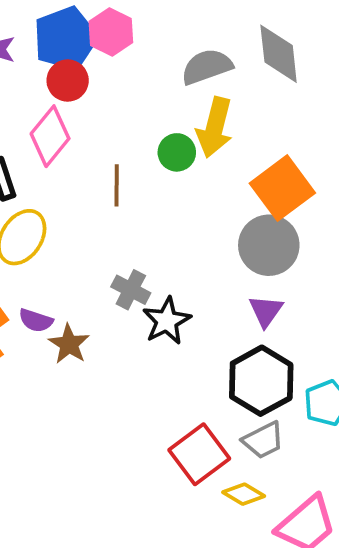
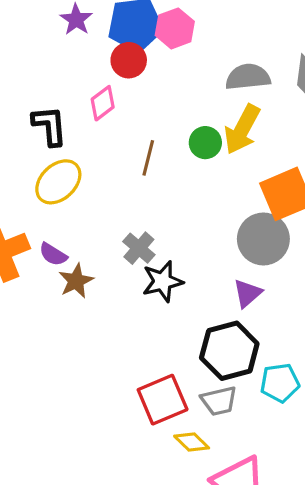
pink diamond: (50, 136) -> (103, 103), size x0.7

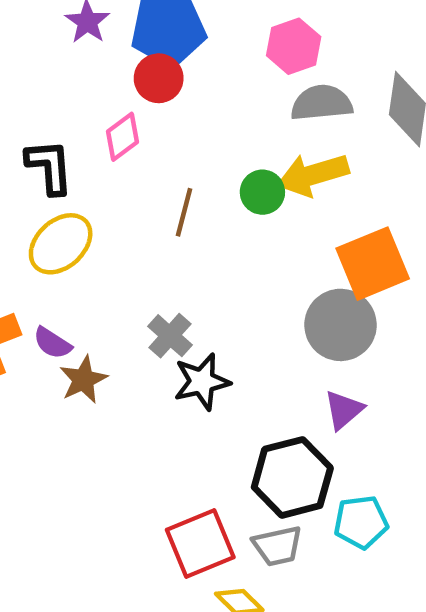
pink hexagon: (175, 28) -> (294, 46), moved
yellow arrow: (242, 129) -> (313, 175), turned 45
purple triangle: (247, 293) -> (344, 410), moved

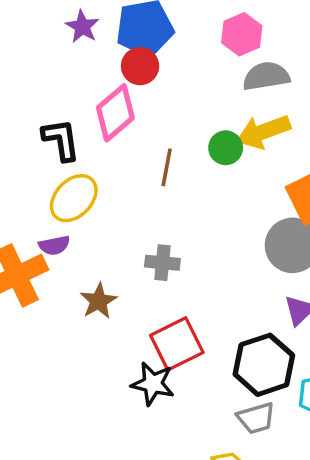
pink diamond: (122, 137) -> (115, 113), size x1.5
gray cross: (170, 336) -> (162, 263), turned -32
purple semicircle: (52, 343) -> (54, 245), moved, turned -40
black star: (202, 382) -> (153, 384), moved, turned 30
red square: (200, 543) -> (177, 344), moved

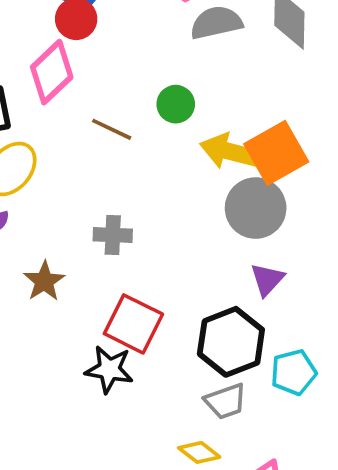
yellow arrow: (263, 132) -> (230, 152), moved, turned 38
brown line: (167, 167) -> (112, 129), turned -72
red square: (177, 344) -> (133, 324), turned -34

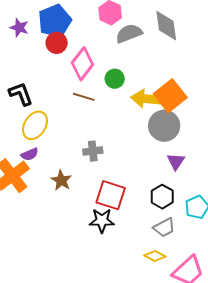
pink diamond: (52, 72) -> (82, 64), moved
black hexagon: (231, 342) -> (162, 197), size x0.7

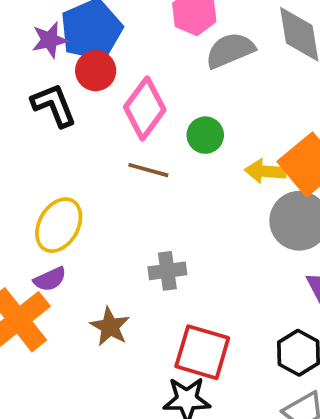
purple star: (19, 28) -> (50, 40), moved, turned -30
black L-shape: (21, 94) -> (54, 105), moved
yellow arrow: (147, 99) -> (265, 171), size x0.7

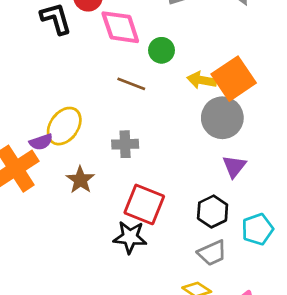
pink diamond: (145, 108) -> (120, 27), turned -60
brown line: (148, 170) -> (131, 84), moved
yellow ellipse: (59, 225) -> (64, 126), moved

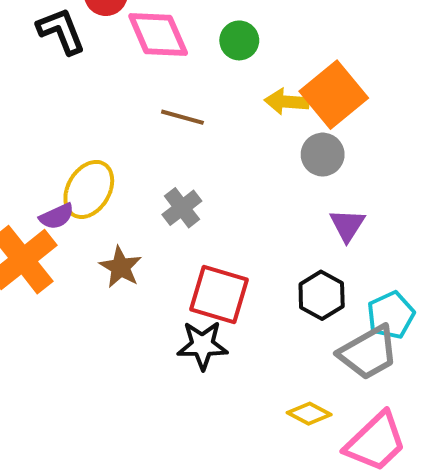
green circle: (161, 50) -> (239, 40), moved
gray circle: (222, 118) -> (323, 155), size x0.7
gray cross: (125, 144) -> (182, 208), turned -30
gray trapezoid: (212, 253) -> (368, 353), moved, size x1.4

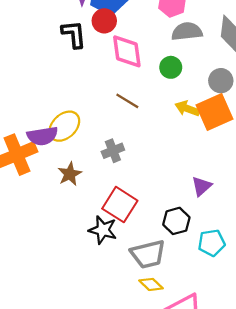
gray circle: (323, 155) -> (221, 81), moved
purple semicircle: (57, 216) -> (42, 136), size x1.5
gray trapezoid: (368, 353) -> (148, 254), moved

